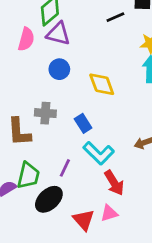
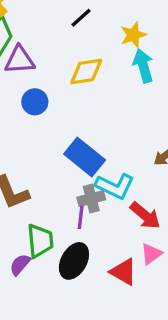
yellow diamond: (102, 84) -> (86, 71), moved, turned -60
gray cross: (45, 113) -> (91, 199), moved
blue rectangle: (83, 123) -> (85, 157), size x1.6

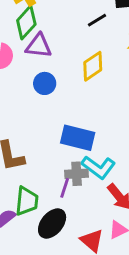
yellow diamond: (86, 71) -> (93, 66), turned -36
blue rectangle: (85, 157) -> (78, 138), turned -36

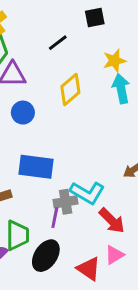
black line: (97, 20) -> (58, 43), moved
blue rectangle: (78, 138) -> (36, 167), moved

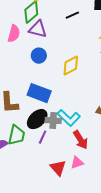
yellow diamond: (70, 89) -> (71, 66), moved
purple line: (55, 218) -> (43, 137), moved
black ellipse: (46, 256) -> (37, 119), moved

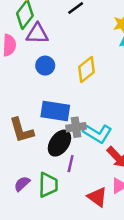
gray cross: (53, 120) -> (76, 127), moved
green trapezoid: (17, 135) -> (48, 185), moved

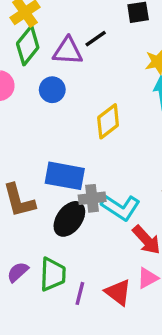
purple triangle: (37, 34) -> (68, 51), moved
blue circle: (45, 66) -> (52, 90), moved
purple line: (71, 164) -> (80, 293), moved

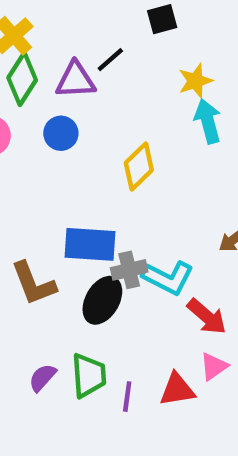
red triangle: (118, 292) -> (177, 389), turned -40

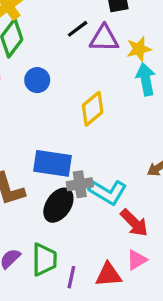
purple triangle: (76, 80) -> (104, 38), moved

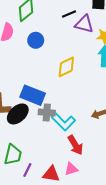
black ellipse: (58, 205) -> (18, 114), moved

